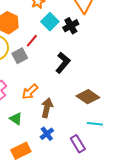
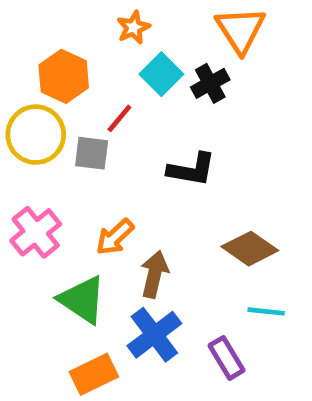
gray square: (20, 56) -> (92, 153), turned 35
black L-shape: (63, 63) -> (192, 169), turned 60
green triangle: (16, 119) -> (82, 300), size x1.6
blue cross: (47, 134) -> (154, 335), size x1.6

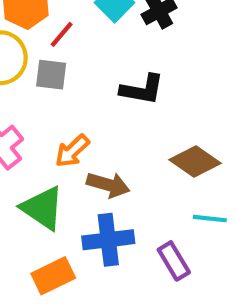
red line: (119, 118) -> (62, 34), moved
brown arrow: (154, 274) -> (108, 185), turned 93
blue cross: (154, 335) -> (108, 240), turned 30

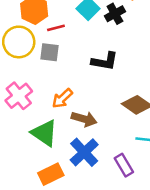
red line: (62, 34) -> (56, 28), turned 36
blue cross: (108, 240) -> (84, 152), turned -36

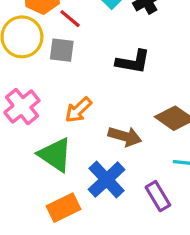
red line: (56, 28) -> (70, 19), turned 54
brown arrow: (84, 119) -> (125, 136), moved

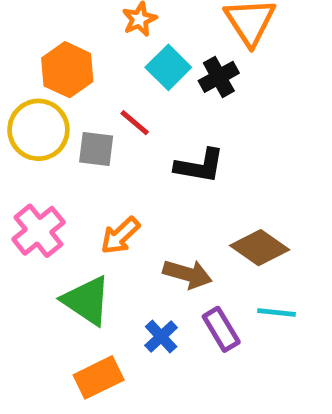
red line: (70, 19) -> (135, 123), moved
blue cross: (107, 180) -> (161, 337), size x0.6
purple rectangle: (158, 196) -> (221, 329), moved

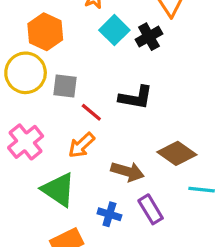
red line: (135, 123) -> (91, 112), moved
cyan line: (276, 313) -> (202, 190), moved
blue cross: (161, 337) -> (109, 214), turned -30

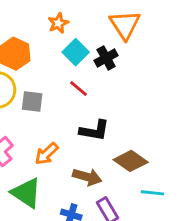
black L-shape: (136, 97) -> (94, 130), moved
red line: (91, 112) -> (78, 88), moved

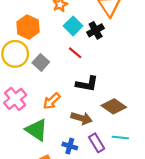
gray square: (32, 101) -> (41, 62), turned 35
cyan line: (152, 193) -> (120, 137), moved

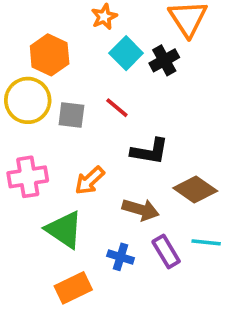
red line: (75, 53) -> (117, 108), moved
gray square: (41, 62) -> (71, 115), turned -35
pink cross: (15, 99) -> (28, 177), turned 30

